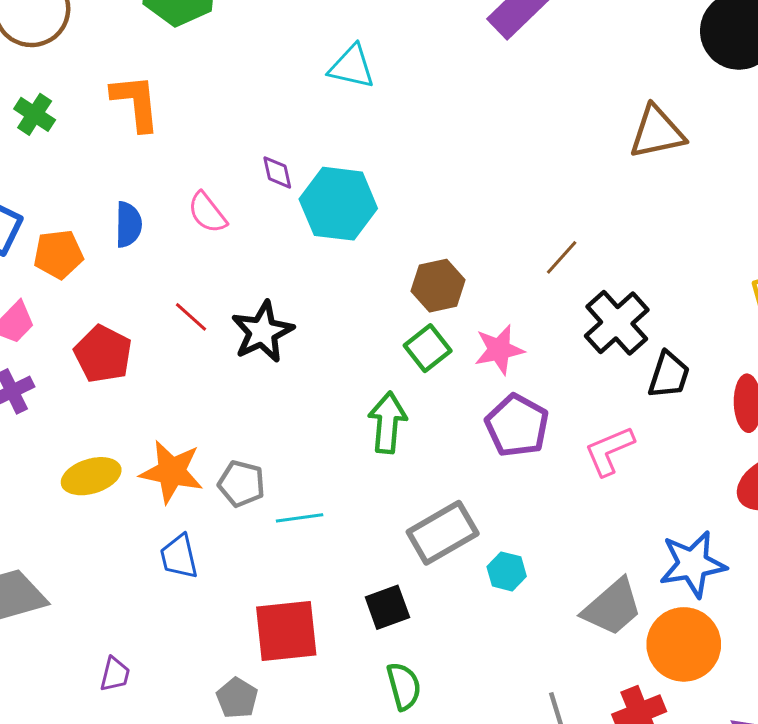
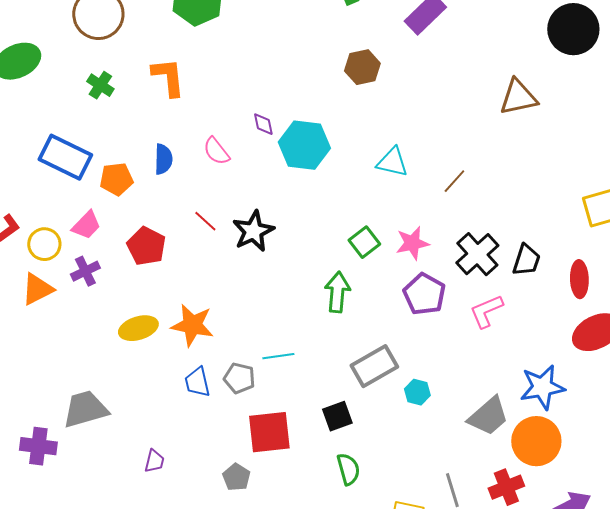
cyan triangle: (352, 67) -> (392, 162), moved
brown hexagon: (438, 286) -> (362, 67), moved
black cross: (617, 323) -> (477, 254), moved
gray pentagon: (242, 484) -> (239, 378), moved

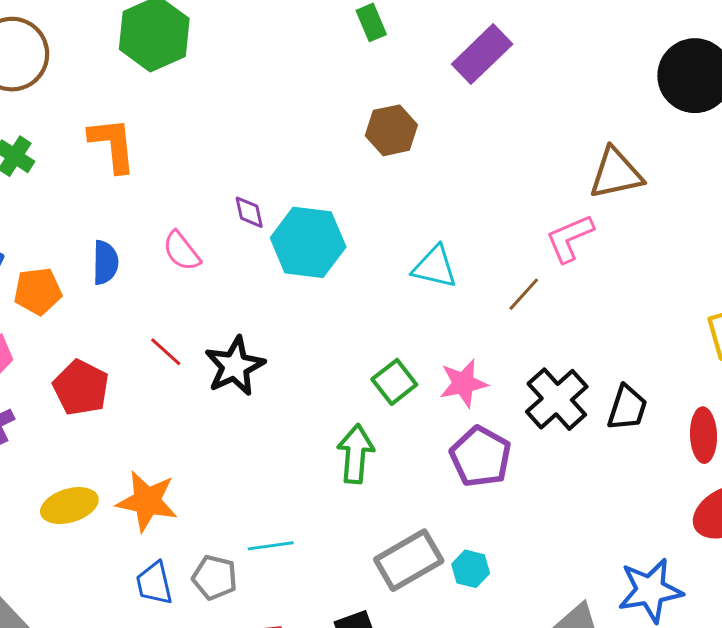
pink L-shape: (486, 311) -> (570, 238), moved
cyan hexagon: (417, 392) -> (471, 569), moved

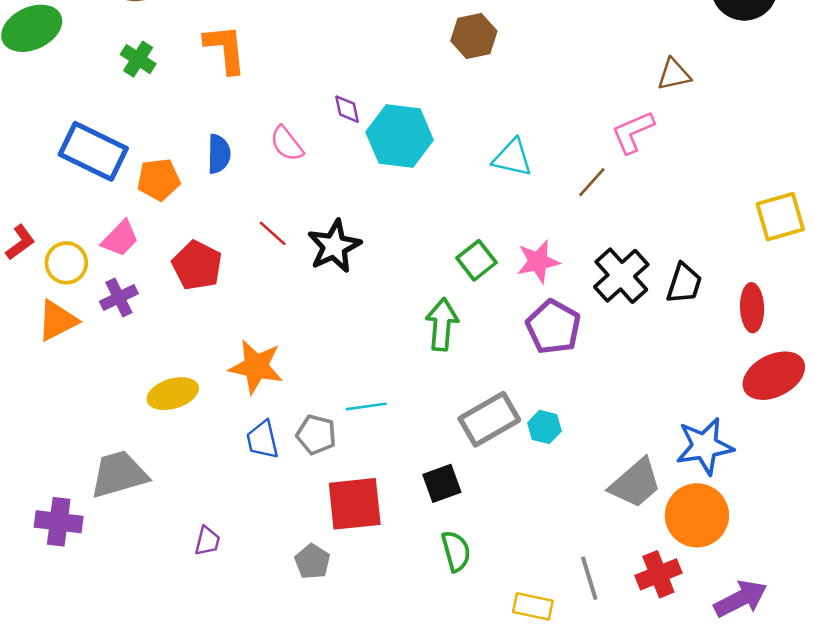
brown triangle: (616, 173) -> (674, 74), size x0.7
yellow ellipse: (69, 506) -> (173, 394), moved

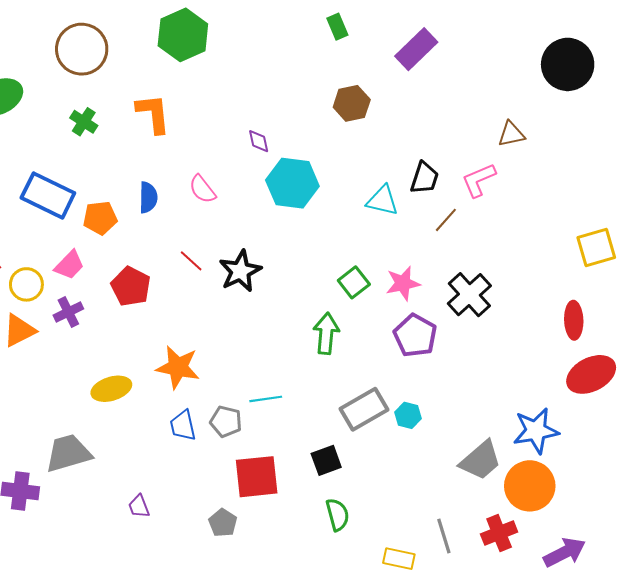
purple diamond: (347, 109) -> (259, 141), moved
black trapezoid: (684, 283) -> (424, 178), moved
purple trapezoid: (207, 541) -> (139, 506), turned 145

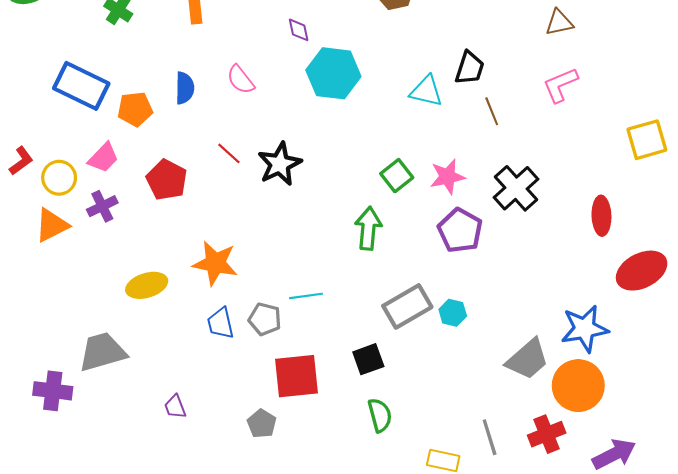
pink L-shape: (479, 180) -> (560, 85), moved
brown line: (446, 220) -> (492, 111), turned -64
red ellipse: (574, 320) -> (601, 216), moved

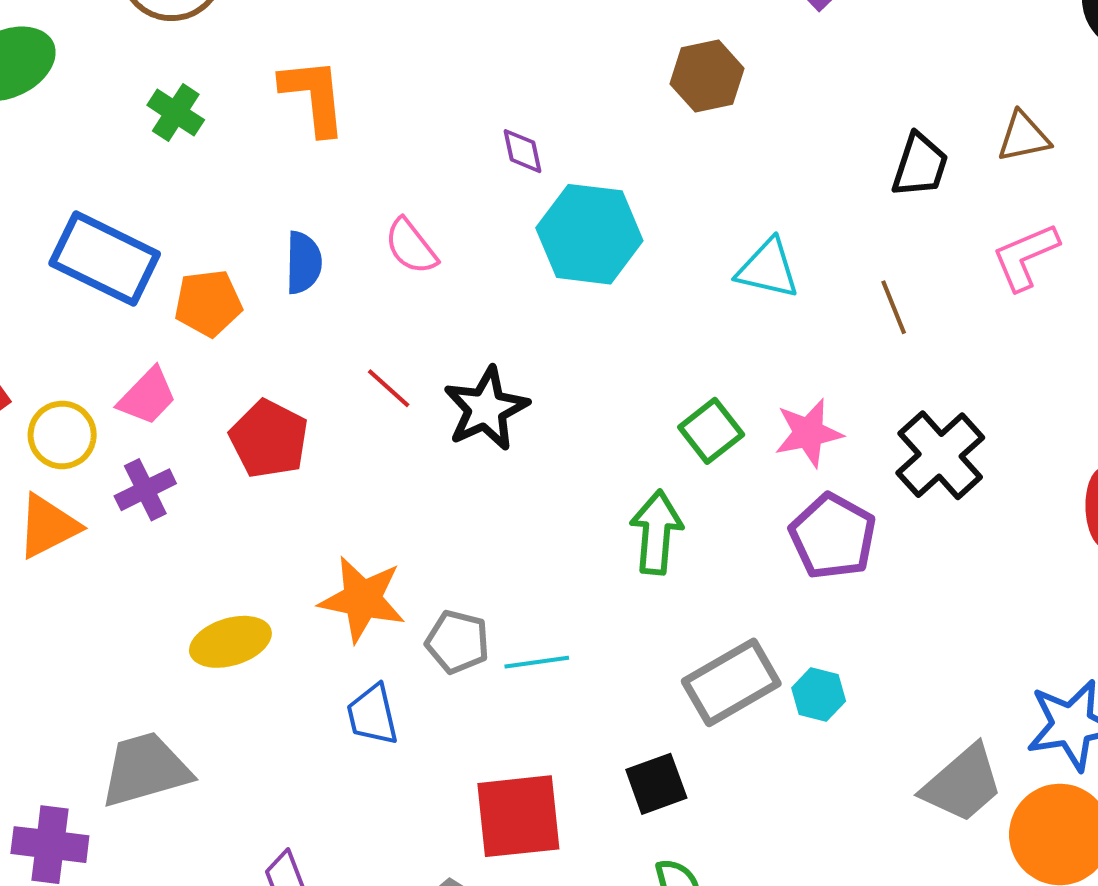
black trapezoid: (470, 68) -> (920, 165), moved
gray pentagon: (265, 319) -> (458, 642), moved

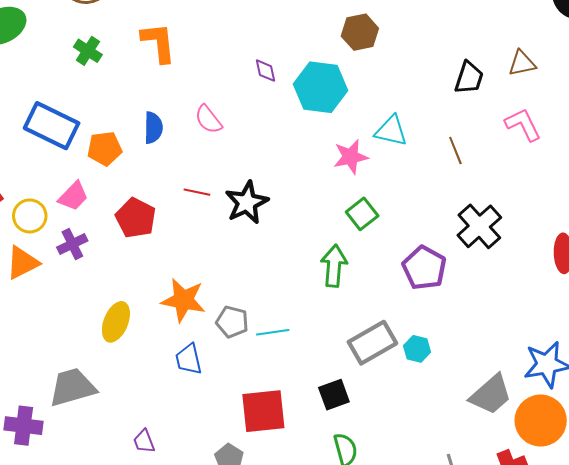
cyan hexagon: (589, 234) -> (320, 87), moved
pink L-shape: (1025, 257) -> (523, 125), turned 87
red line: (389, 388) -> (197, 192), turned -30
pink star: (808, 433) -> (351, 157), moved
yellow ellipse: (230, 642) -> (116, 322), turned -51

